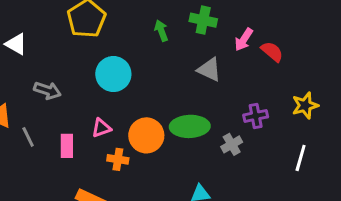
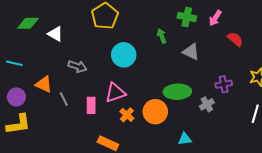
green arrow: (161, 31) -> (162, 36), moved
pink arrow: (244, 40) -> (215, 18), moved
pink triangle: (101, 128) -> (115, 93), size x1.5
orange circle: (146, 135) -> (155, 112), moved
orange cross: (118, 159) -> (127, 115), turned 32

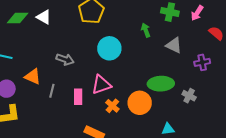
white triangle: (55, 34) -> (44, 17), moved
purple cross: (224, 84) -> (202, 62), moved
gray line: (64, 99) -> (52, 91), turned 40
gray cross: (207, 104) -> (189, 96), turned -32

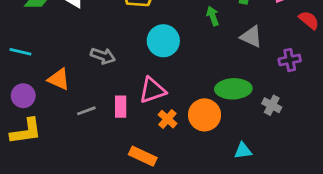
gray line: (52, 91) -> (86, 111), moved, turned 56

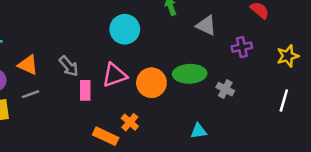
gray arrow: (103, 56) -> (69, 66), moved, turned 30
gray line: (86, 111) -> (31, 94), moved
orange circle: (205, 115) -> (151, 83), moved
orange cross: (167, 119) -> (130, 122), moved

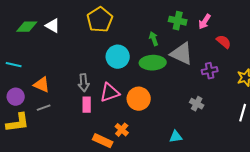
gray triangle: (206, 25) -> (182, 54), size x1.4
gray arrow: (69, 66) -> (84, 83), moved, turned 36
green ellipse: (190, 74) -> (153, 63), moved

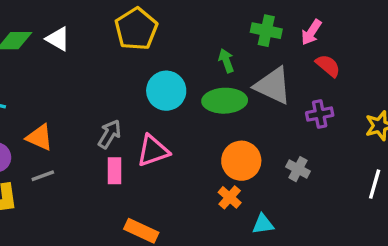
red semicircle: (224, 42) -> (328, 66), moved
gray arrow: (84, 83) -> (110, 134), turned -144
orange circle: (139, 99) -> (241, 161), moved
orange cross: (122, 130) -> (230, 197), moved

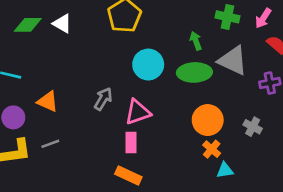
pink rectangle: (115, 171) -> (131, 143), moved
gray line: (43, 176) -> (50, 144), moved
orange cross: (230, 197) -> (212, 149), moved

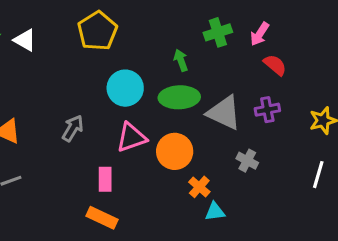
green cross: (228, 17) -> (218, 32), turned -30
gray triangle: (233, 61) -> (224, 113), moved
pink triangle: (138, 112) -> (131, 137), moved
orange circle: (208, 120) -> (175, 151), moved

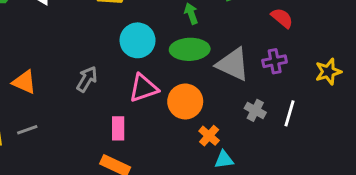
white line: (318, 175) -> (290, 113), moved

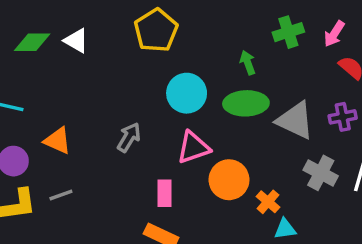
orange circle: (185, 101) -> (229, 180), moved
gray cross: (255, 110) -> (321, 173), size x1.4

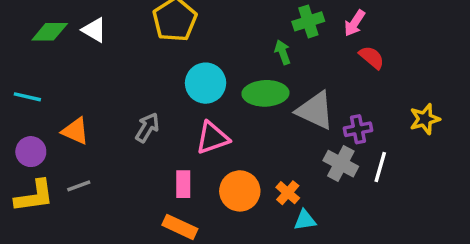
green arrow: (248, 63) -> (283, 52), moved
purple cross: (343, 117) -> (358, 129), moved
orange circle: (229, 180) -> (240, 191), moved

